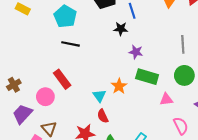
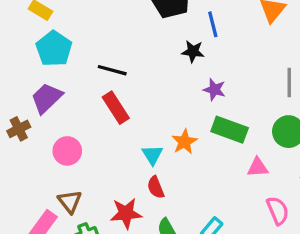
cyan pentagon: (65, 16) -> (54, 49), moved
red rectangle: (62, 79) -> (116, 108), moved
purple trapezoid: (22, 114) -> (47, 98), moved

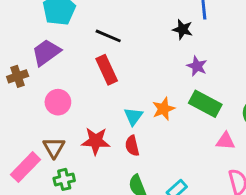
red star: (126, 213) -> (96, 141), moved

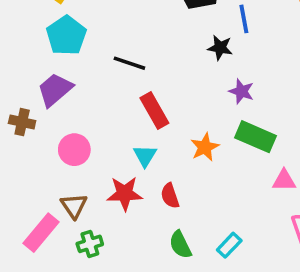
red rectangle: (107, 70) -> (154, 110), moved
brown cross: (18, 76) -> (22, 122), turned 36
cyan triangle: (133, 116) -> (145, 156), moved

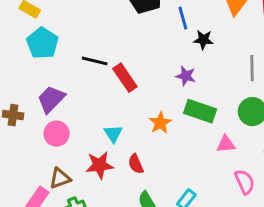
black star: (220, 48) -> (203, 40), moved
purple trapezoid: (55, 90) -> (51, 99), moved
red rectangle: (154, 110) -> (125, 78), moved
brown triangle: (74, 206) -> (60, 178), turned 50

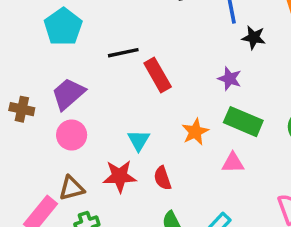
black line: (95, 61) -> (123, 53), turned -30
pink triangle: (226, 144) -> (233, 163), moved

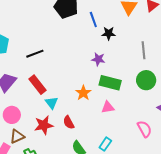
red rectangle: (158, 75) -> (38, 85), moved
pink circle: (72, 135) -> (12, 115), moved

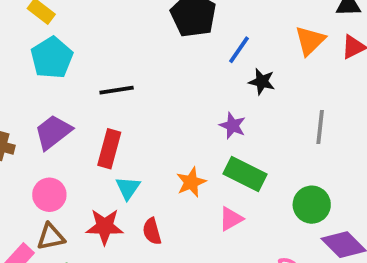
blue line: (93, 19) -> (239, 50), turned 42
green circle: (146, 80) -> (312, 205), moved
red rectangle: (38, 85) -> (109, 149), turned 42
pink triangle: (108, 107) -> (231, 219), turned -32

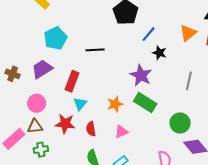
cyan pentagon: (52, 58) -> (55, 38), moved
black line: (117, 90) -> (95, 50), moved
purple star: (233, 126) -> (141, 75), size x1.5
pink triangle: (231, 219) -> (121, 132), moved

